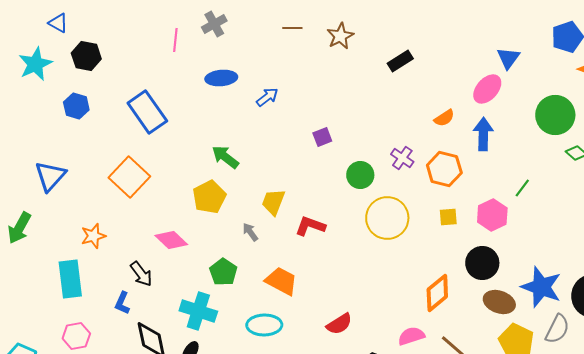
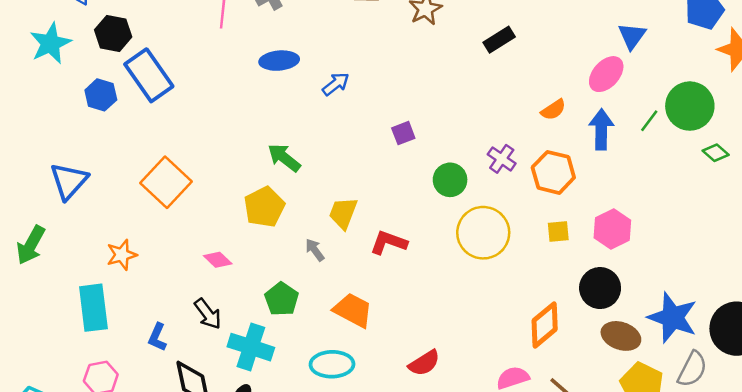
blue rectangle: (147, 112) -> (149, 75), moved
green line: (522, 188) -> (649, 121), moved
pink diamond: (171, 240) -> (218, 260), size x0.7
black arrow: (141, 274) -> (208, 314), moved

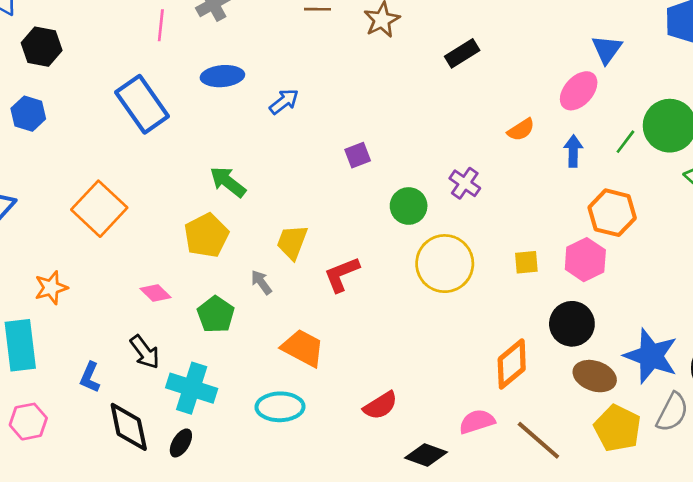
blue rectangle: (149, 75) -> (142, 104), moved
blue arrow: (601, 129) -> (573, 151), size x0.7
orange hexagon: (553, 172) -> (612, 213), moved
red L-shape: (389, 243) -> (342, 274), turned -42
green pentagon: (282, 299) -> (216, 314), moved

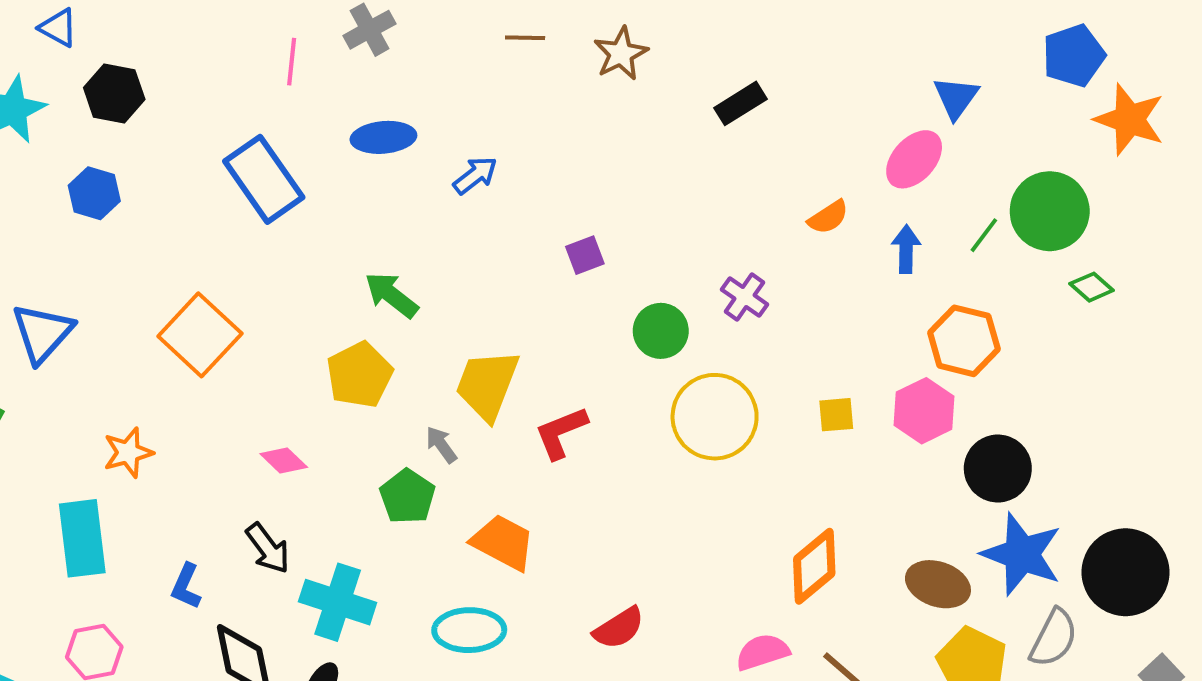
yellow trapezoid: (292, 242) -> (487, 385), size x1.4
green pentagon: (216, 314) -> (407, 496), moved
black circle: (572, 324) -> (998, 469), moved

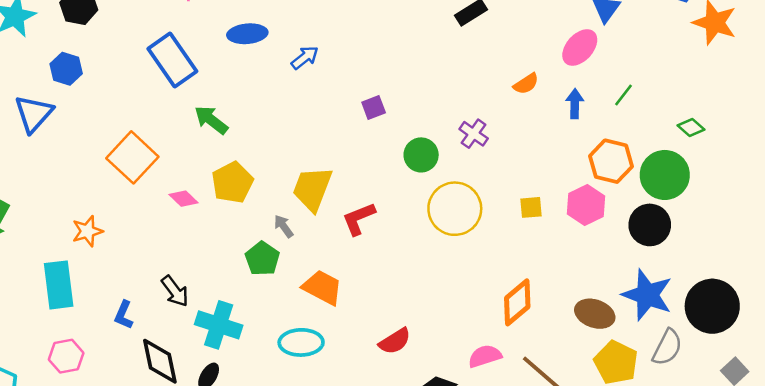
green circle: (1050, 211) -> (665, 175), moved
green arrow: (391, 295) -> (211, 120), moved
blue triangle: (42, 333) -> (34, 114), moved
pink diamond: (284, 461) -> (184, 199), moved
black circle: (998, 469) -> (650, 225), moved

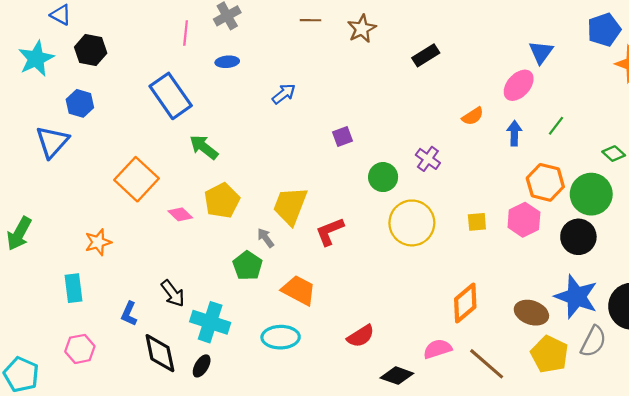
blue ellipse: (247, 34) -> (227, 62), moved, size x0.7
cyan rectangle: (59, 285) -> (74, 288), size x0.7

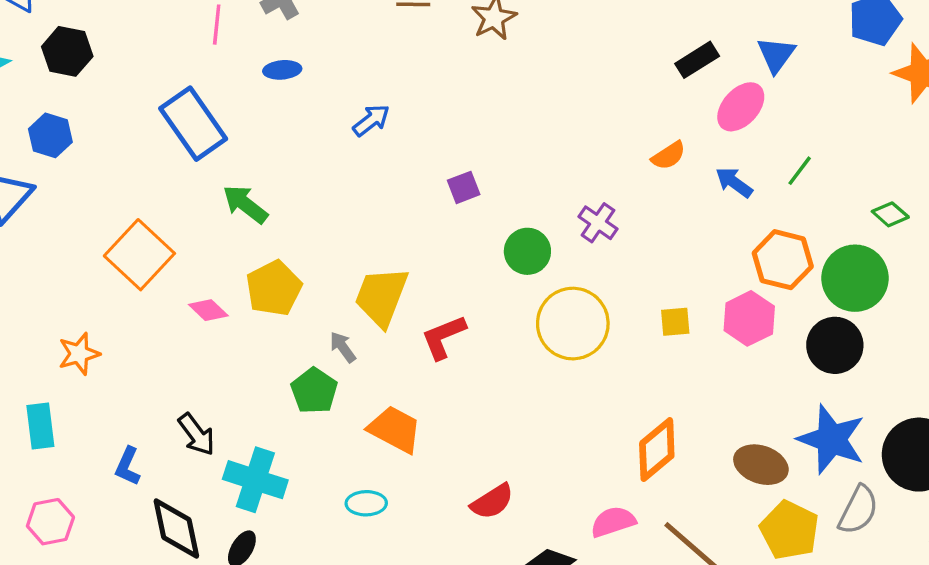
black rectangle: (426, 55) -> (697, 60), moved
blue arrow: (514, 133) -> (734, 182), turned -55
cyan ellipse: (281, 337) -> (366, 503), size x0.7

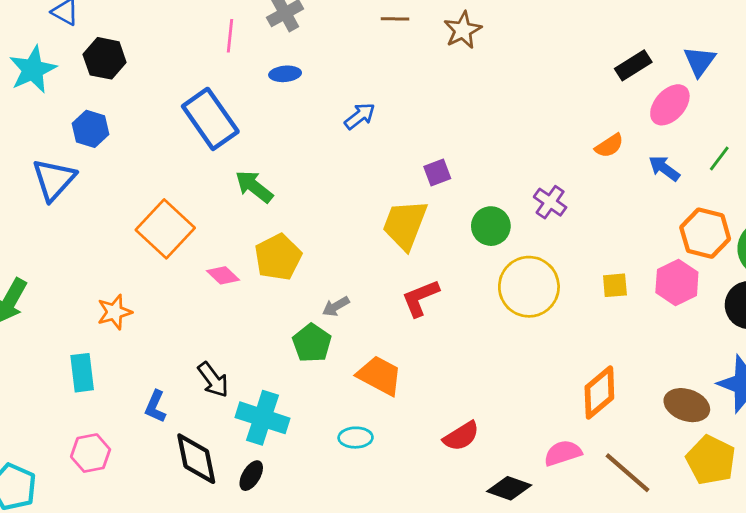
yellow trapezoid: (381, 297) -> (405, 225), moved
gray arrow: (343, 347) -> (336, 306), turned -84

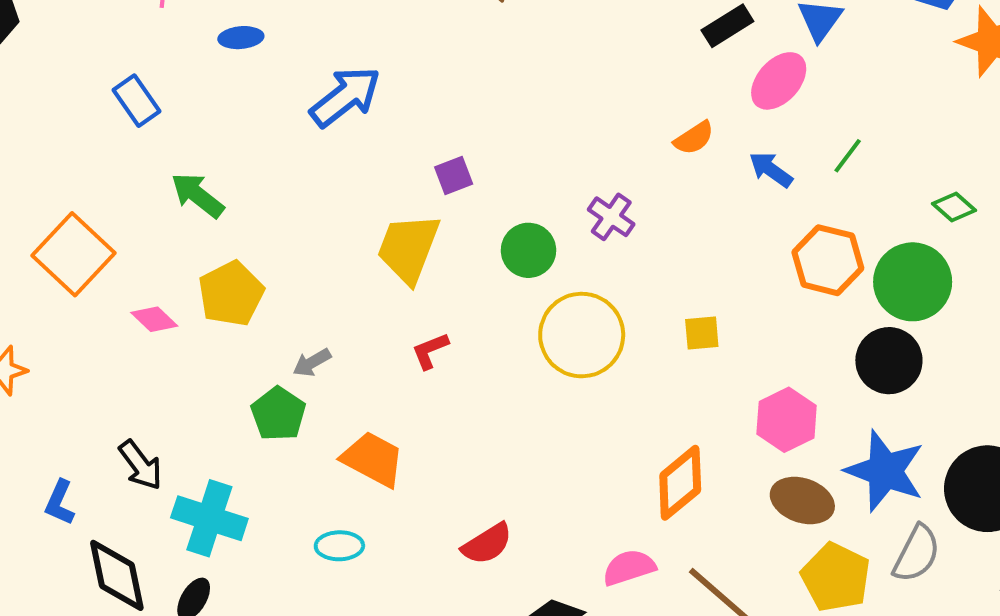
blue arrow: (360, 116) -> (345, 97), size x1.6
blue rectangle: (210, 119) -> (137, 101), size x0.6
pink hexagon: (677, 282) -> (787, 420), moved
red L-shape: (420, 298) -> (430, 351), size x0.7

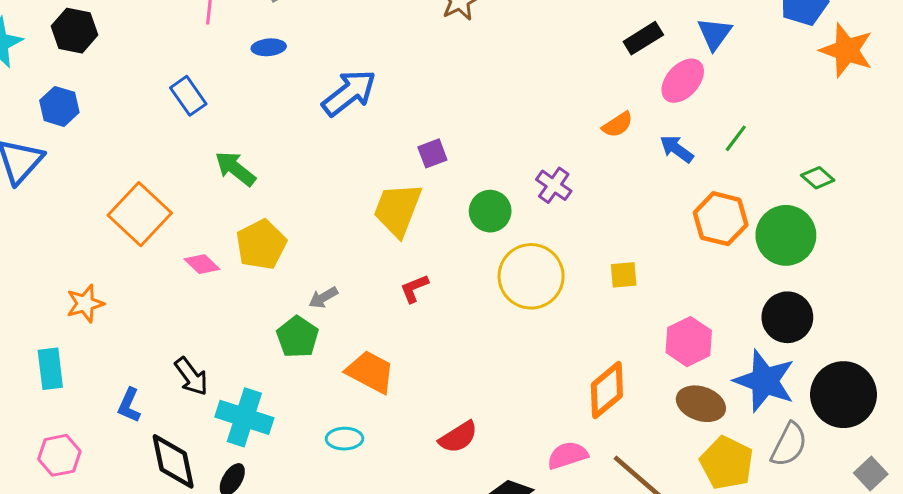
black circle: (889, 361) -> (787, 317), moved

